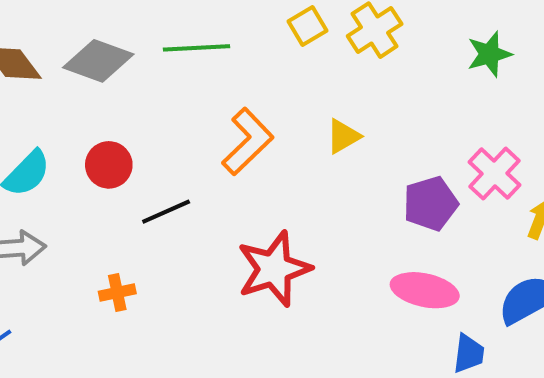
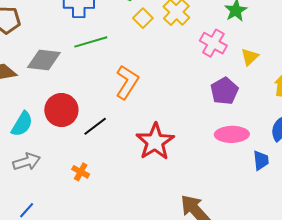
yellow triangle: (343, 136) -> (250, 57), moved
red circle: (109, 165) -> (61, 110), size x1.4
pink cross: (495, 174) -> (213, 43), moved
orange cross: (117, 292) -> (81, 172), turned -36

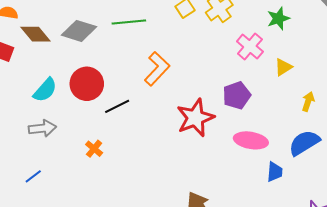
purple pentagon: (224, 91) -> (237, 95), moved
red star: (155, 142) -> (195, 118), moved

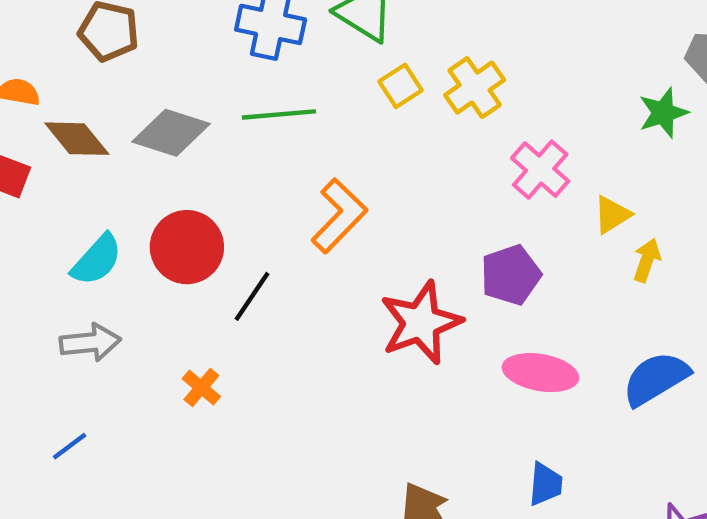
green star: (278, 18) -> (663, 113), moved
yellow arrow: (308, 102) -> (647, 260), moved
black line: (117, 106) -> (252, 296), turned -30
blue trapezoid: (275, 172) -> (546, 484), moved

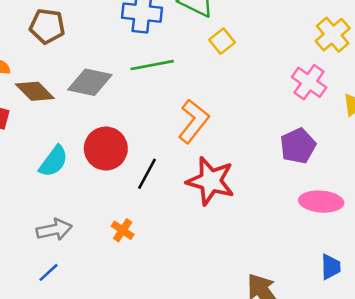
yellow cross: (475, 88) -> (333, 35), moved
red star: (421, 323) -> (211, 181), moved, turned -30
gray arrow: (90, 342) -> (54, 230), moved

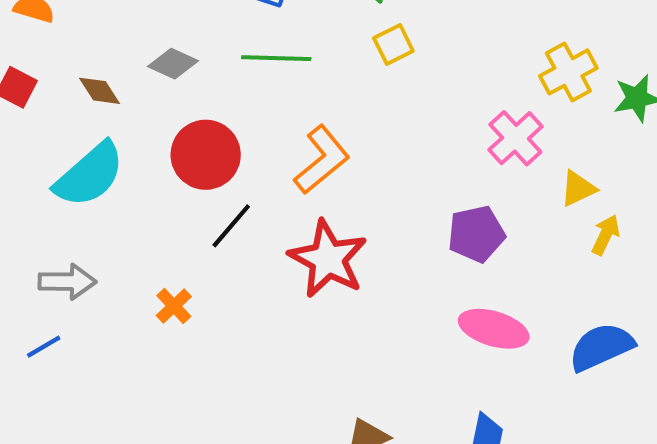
gray diamond: (90, 82) -> (173, 64), size x0.7
brown diamond: (35, 91) -> (100, 91), moved, size x0.7
red circle: (106, 149) -> (206, 155), moved
cyan semicircle: (54, 161) -> (89, 175), size x1.4

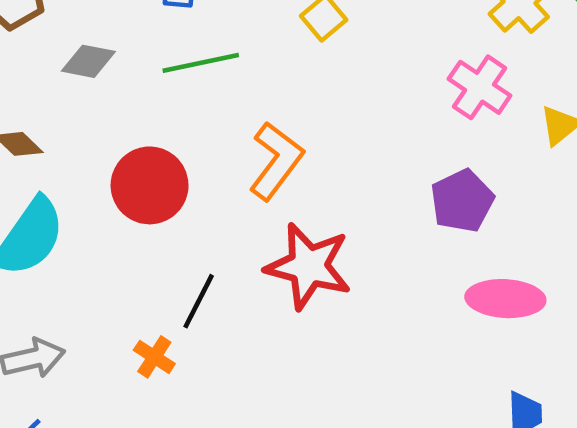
gray diamond: (173, 64) -> (88, 61), moved
black line: (231, 226) -> (199, 301), moved

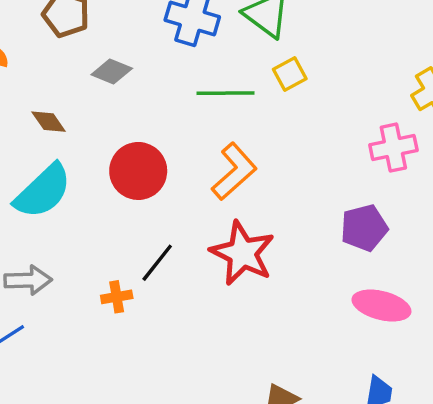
green line: (201, 63) -> (225, 93), moved
pink cross: (480, 87) -> (393, 148), turned 33
orange cross: (154, 357) -> (117, 297), turned 36

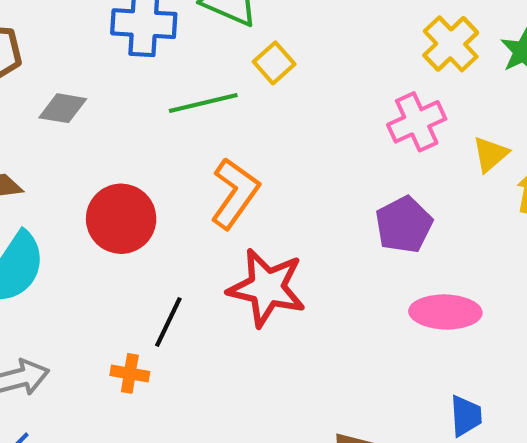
orange cross: (117, 297) -> (130, 373), turned 32

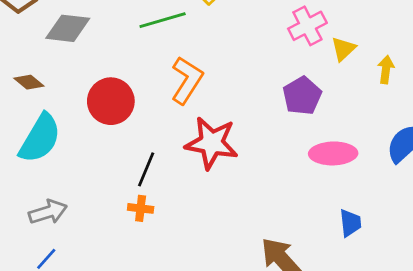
gray diamond: (63, 108) -> (68, 28), size x1.4
yellow triangle: (490, 154) -> (343, 49), moved
orange cross: (130, 373) -> (141, 208), moved

